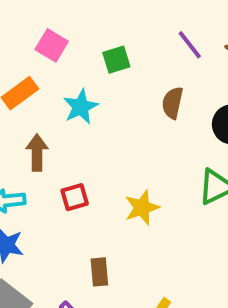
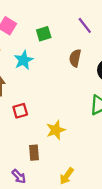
yellow star: (142, 208) -> (56, 130), moved

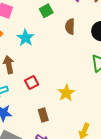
green square: (44, 34) -> (46, 11), moved
brown rectangle: (34, 153) -> (43, 115), moved

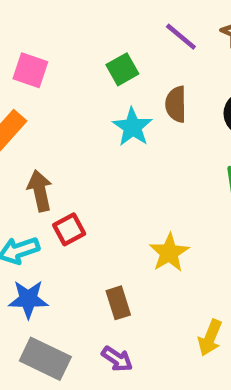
cyan star: (25, 38) -> (132, 127), moved
red square: (32, 83) -> (69, 229), moved

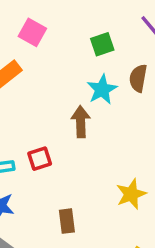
brown arrow: (40, 191) -> (81, 122), moved
yellow star: (169, 253) -> (131, 194), moved

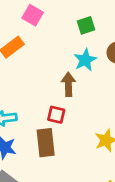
red square: (40, 159) -> (56, 115), moved, turned 30
brown rectangle: (67, 221) -> (46, 143), moved, size x1.5

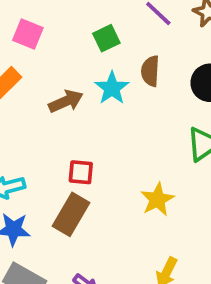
brown arrow: (68, 84) -> (66, 101), moved, turned 75
brown rectangle: (46, 143) -> (71, 214), turned 44

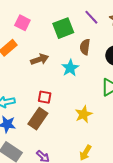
green square: (106, 38) -> (63, 28), size x1.5
cyan star: (112, 88) -> (70, 68), moved

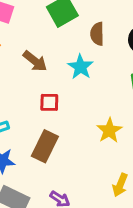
brown arrow: (40, 59) -> (35, 61), turned 66
red square: (45, 97) -> (49, 102), moved

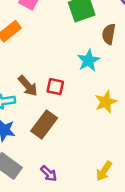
brown arrow: (35, 61) -> (28, 86), moved
yellow star: (109, 130) -> (106, 102), moved

